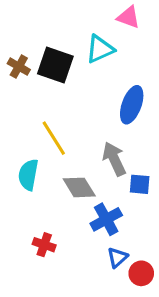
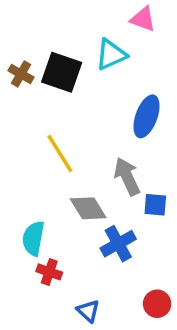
cyan semicircle: (28, 175) -> (33, 238), moved
blue triangle: (117, 257) -> (88, 311), moved, turned -35

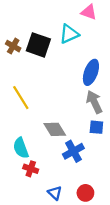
yellow line: (60, 153) -> (21, 98), moved
gray arrow: (127, 176) -> (94, 102), moved
cyan semicircle: (33, 238) -> (21, 148), turned -30
red circle: (157, 304) -> (85, 193), moved

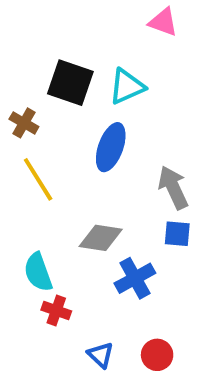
cyan triangle: (69, 34) -> (127, 87), moved
brown cross: (13, 46) -> (24, 123), moved
blue ellipse: (91, 72) -> (111, 147), moved
gray diamond: (55, 129) -> (101, 238), turned -50

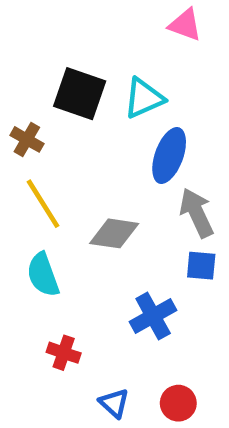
blue ellipse: (111, 147) -> (169, 156), moved
gray diamond: (101, 238) -> (114, 233), moved
cyan semicircle: (38, 272) -> (43, 275), moved

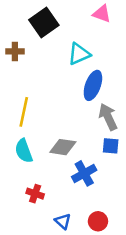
black square: (80, 94) -> (44, 23), moved, turned 36
brown cross: (27, 139) -> (15, 51), moved, turned -30
yellow line: (43, 204) -> (24, 112), turned 44
gray diamond: (114, 233) -> (63, 147), moved

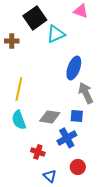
cyan triangle: (79, 54) -> (56, 34), moved
blue square: (111, 146) -> (77, 116), moved
red cross: (35, 194) -> (38, 152), moved
red circle: (98, 221) -> (78, 167), moved

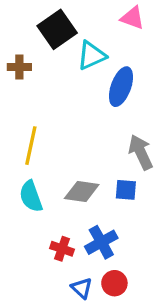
blue ellipse: (74, 68) -> (121, 87), moved
blue cross: (67, 138) -> (101, 242), moved
red circle: (78, 167) -> (114, 283), moved

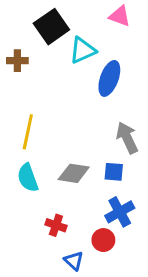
blue cross: (101, 242) -> (120, 212), moved
red circle: (114, 283) -> (103, 240), moved

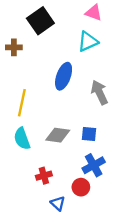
cyan triangle: (83, 50) -> (88, 42), moved
blue ellipse: (109, 78) -> (64, 76), moved
gray arrow: (127, 138) -> (99, 92), moved
red cross: (56, 225) -> (44, 176), turned -35

